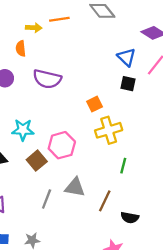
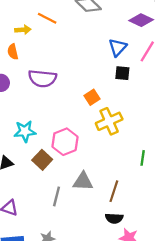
orange line: (59, 19) -> (47, 18), turned 42
blue triangle: (126, 57) -> (118, 47), turned 36
green line: (123, 166) -> (143, 158), moved
black semicircle: (130, 218) -> (114, 218), moved

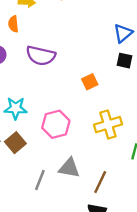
yellow cross: (109, 121) -> (108, 125), moved
brown square: (42, 160) -> (15, 143), moved

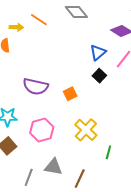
purple semicircle: (41, 56) -> (36, 87), moved
black square: (125, 61) -> (99, 76), turned 32
yellow cross: (108, 125) -> (86, 130), turned -30

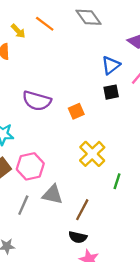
yellow arrow: (16, 27) -> (18, 31), turned 40
black square: (99, 76) -> (111, 92), turned 32
pink hexagon: (42, 130) -> (30, 166), moved

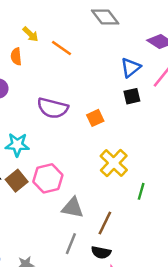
orange line: (45, 24) -> (62, 48), moved
gray line: (23, 205) -> (71, 244), moved

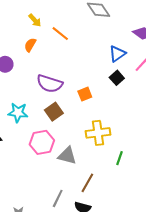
orange semicircle: (16, 57) -> (30, 45), moved, turned 32
black square: (132, 96) -> (117, 78), turned -32
yellow cross: (114, 163) -> (98, 133), turned 35
brown square: (17, 181) -> (54, 112), moved
gray triangle: (73, 208) -> (67, 156), moved

